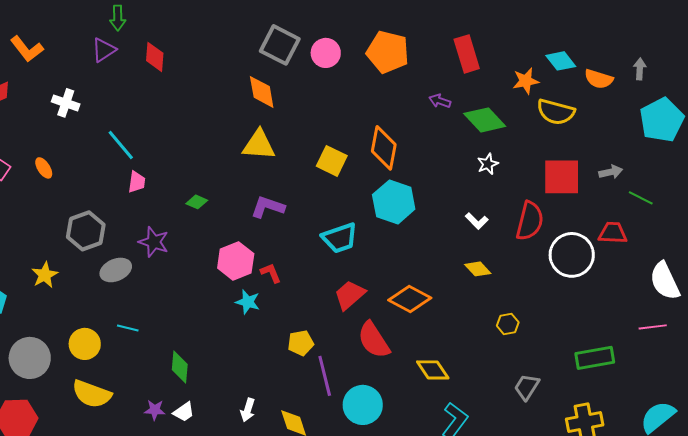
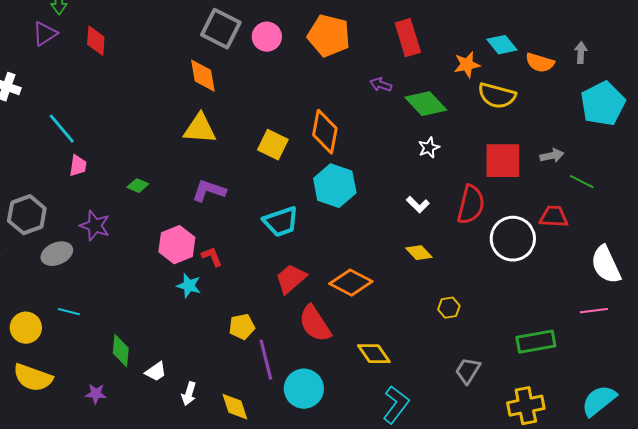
white trapezoid: (184, 412) -> (156, 372), moved

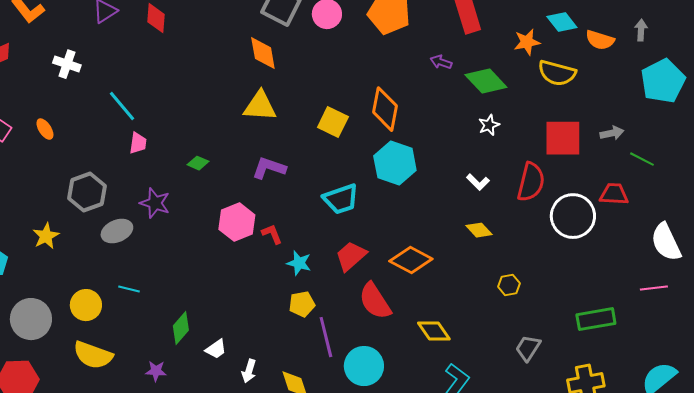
cyan star: (189, 286) -> (299, 263), moved
green diamond: (121, 351) -> (181, 328), turned 36

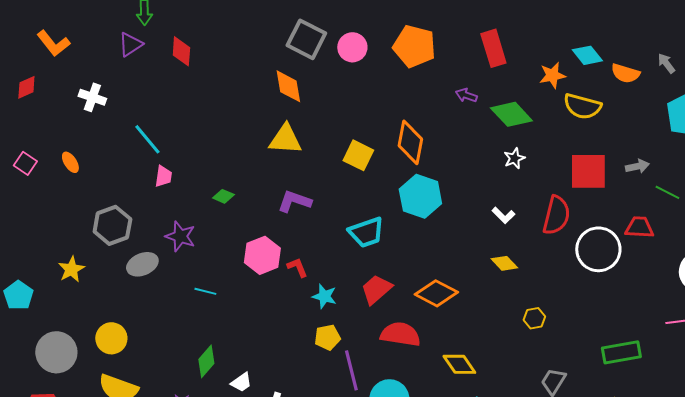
gray arrow: (641, 30) -> (666, 63), turned -40
cyan line: (129, 289) -> (205, 291), moved
red semicircle: (375, 301) -> (400, 334), turned 132

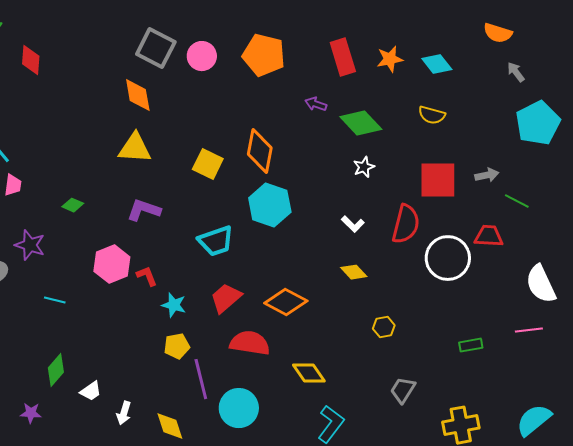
orange semicircle: (625, 73) -> (498, 33), moved
orange star: (552, 75) -> (390, 59), moved
yellow semicircle: (582, 106) -> (432, 115), size x0.7
green rectangle: (621, 352) -> (471, 345), moved, size x0.6

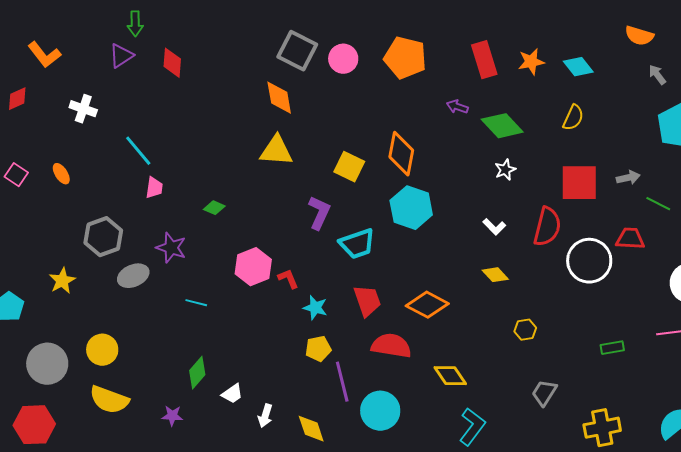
yellow semicircle: (432, 115) -> (573, 118), turned -80
purple L-shape: (144, 210) -> (319, 213), moved, turned 96
red trapezoid: (226, 298) -> (367, 301), turned 112

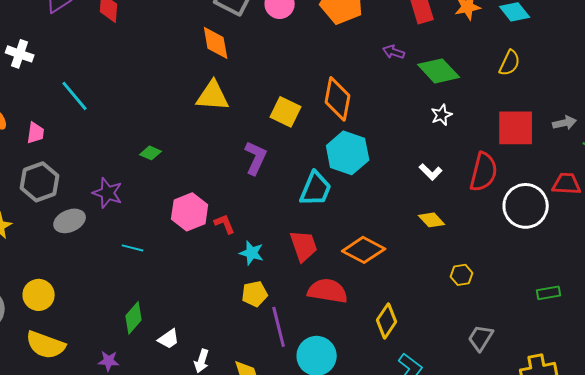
pink trapezoid: (154, 188) -> (36, 133), moved
cyan trapezoid: (357, 244) -> (316, 189), moved, turned -48
yellow diamond: (450, 376) -> (387, 321), turned 68

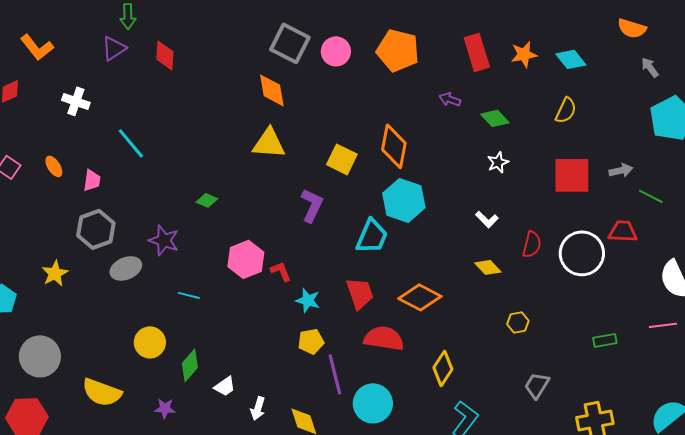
green diamond: (439, 71) -> (495, 118), size x0.7
red semicircle: (484, 172) -> (532, 244), moved, size x0.7
yellow circle: (39, 295) -> (150, 342), moved

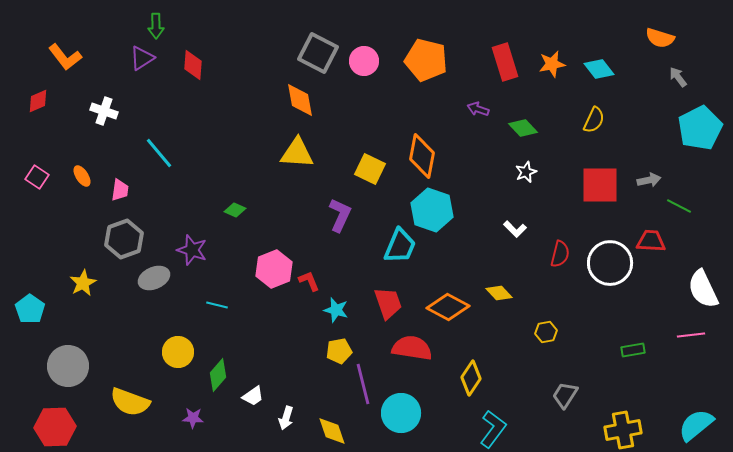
yellow diamond: (488, 267) -> (499, 293), moved

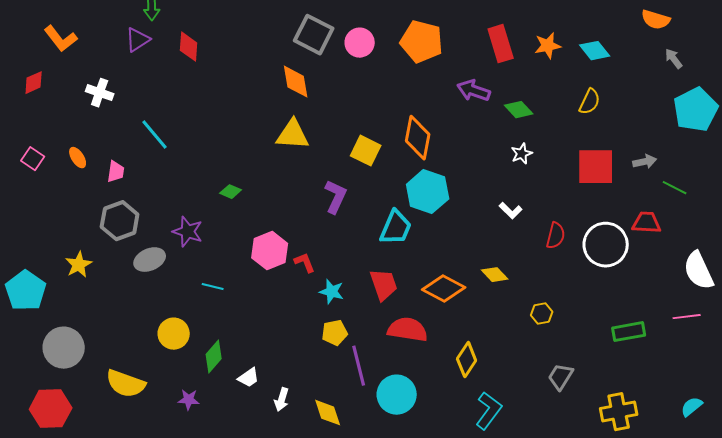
purple arrow: (478, 109) -> (474, 91), size x1.5
cyan pentagon: (30, 309) -> (26, 291), size x1.4
green rectangle: (633, 350) -> (629, 332), size x1.4
cyan semicircle: (696, 425) -> (692, 407), size x0.6

